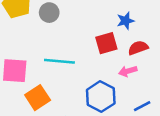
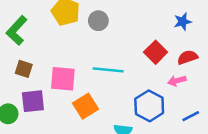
blue star: (126, 21) -> (183, 22), moved
red square: (106, 43) -> (156, 52), turned -30

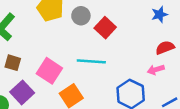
red square: (156, 52) -> (105, 28), moved
pink square: (63, 79) -> (49, 71), turned 30
purple square: (33, 101) -> (22, 92), turned -35

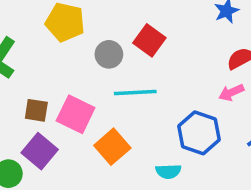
gray circle: (81, 16) -> (109, 54), moved
brown square: (13, 63) -> (36, 110), moved

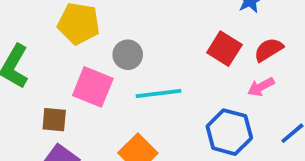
red square: (149, 40) -> (224, 49), moved
pink square: (76, 114) -> (93, 87), moved

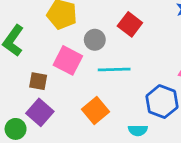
red square: (224, 49) -> (130, 24), moved

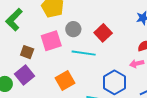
red square: (130, 24) -> (103, 33), moved
pink square: (68, 60) -> (51, 41), turned 35

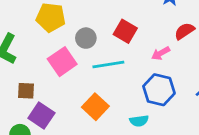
brown square: (27, 52) -> (26, 91), moved
pink arrow: (137, 64) -> (161, 53), moved

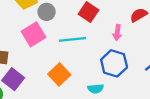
gray circle: (86, 38) -> (47, 12), moved
pink arrow: (161, 53) -> (117, 33), turned -56

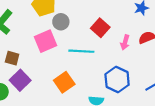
pink arrow: (117, 33) -> (125, 42), moved

